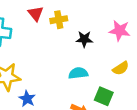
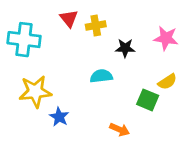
cyan semicircle: (78, 73) -> (101, 76), moved
green square: (104, 96) -> (148, 100), moved

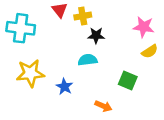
black star: (125, 48) -> (96, 35), moved
yellow semicircle: (167, 82) -> (150, 51), moved
blue star: (59, 117) -> (64, 87), moved

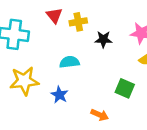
black star: (96, 35) -> (103, 39), moved
cyan semicircle: (88, 60) -> (69, 62), moved

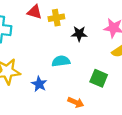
red triangle: (54, 16) -> (35, 12), turned -35
cyan semicircle: (69, 62) -> (61, 61), moved

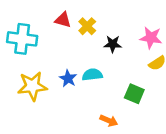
yellow cross: (56, 18) -> (87, 26), turned -35
blue star: (39, 84) -> (68, 78), moved

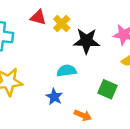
black star: (113, 44) -> (86, 41), size x1.5
blue star: (68, 78) -> (54, 97), moved

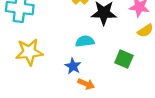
orange arrow: (83, 115) -> (86, 84), moved

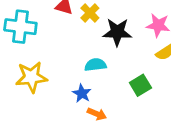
green square: (124, 59) -> (140, 85), turned 36

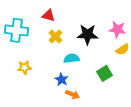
yellow cross: (90, 13) -> (55, 36), moved
yellow star: (31, 77) -> (24, 67), size x0.6

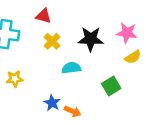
blue star: (61, 79) -> (52, 103), moved

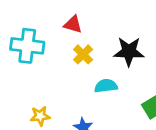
yellow star: (15, 79) -> (40, 116), moved

